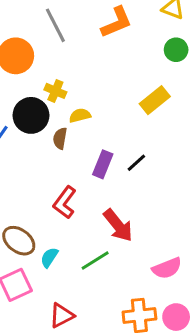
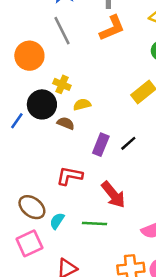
brown semicircle: (60, 138) -> (66, 123), turned 102
red L-shape: (65, 202) -> (70, 176), turned 64
green line: (95, 261) -> (95, 223), turned 35

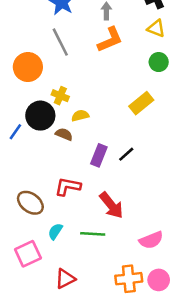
brown ellipse: (32, 207) -> (30, 203), moved

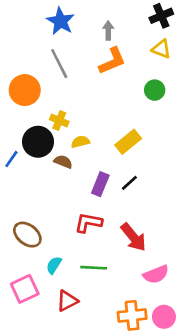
green circle: (159, 62) -> (155, 90), moved
yellow rectangle: (141, 103) -> (128, 142), moved
red L-shape: (68, 187) -> (88, 223), moved
red arrow: (111, 205) -> (133, 237), moved
red triangle: (65, 279) -> (67, 301), moved

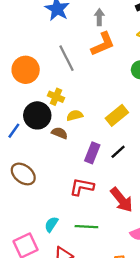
gray line: (59, 64) -> (67, 58), moved
brown ellipse: (27, 235) -> (23, 174), moved

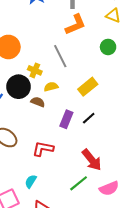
gray line: (67, 58) -> (60, 56), moved
red L-shape: (82, 187) -> (43, 149), moved
green line: (86, 227) -> (79, 183), moved, turned -42

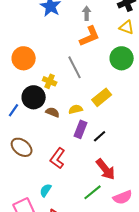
green circle: (108, 47) -> (122, 58), size x1.5
yellow semicircle: (51, 87) -> (76, 109), moved
black line: (89, 118) -> (100, 136), moved
red L-shape: (43, 149) -> (58, 158), turned -65

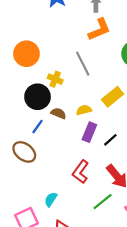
blue line: (14, 110) -> (38, 127), moved
red L-shape: (58, 158) -> (81, 172), moved

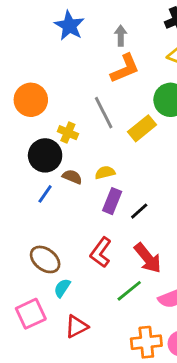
yellow rectangle: (113, 97) -> (142, 128), moved
brown ellipse: (24, 152) -> (45, 259), moved

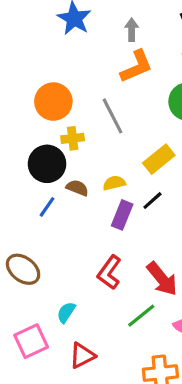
orange circle: (31, 100) -> (53, 102), moved
yellow rectangle: (142, 128) -> (159, 159), moved
yellow cross: (68, 133) -> (73, 138), turned -30
black line: (139, 211) -> (152, 201), moved
brown ellipse: (45, 259) -> (23, 269), moved

